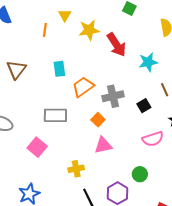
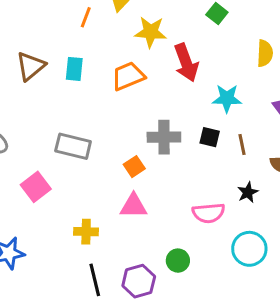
cyan rectangle: (59, 69) -> (74, 69), moved
orange trapezoid: (83, 87) -> (128, 76), moved
black square: (144, 106) -> (210, 137), moved, turned 32

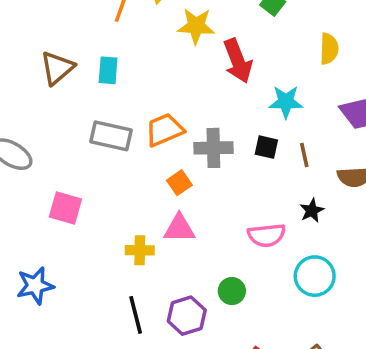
orange trapezoid: (128, 76) -> (164, 130), moved
gray rectangle: (73, 146) -> (111, 136), moved
pink square: (36, 187) -> (65, 208), turned -36
yellow cross: (86, 232) -> (140, 250), moved

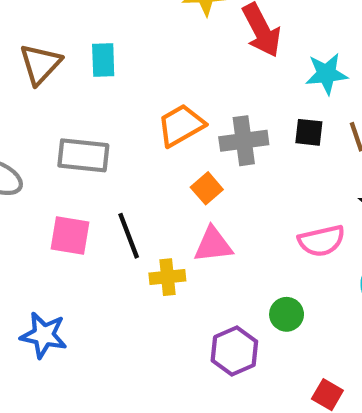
gray rectangle: (111, 136) -> (83, 155), moved
blue star: (35, 286) -> (44, 335), turned 30
black line: (136, 315) -> (129, 236), moved

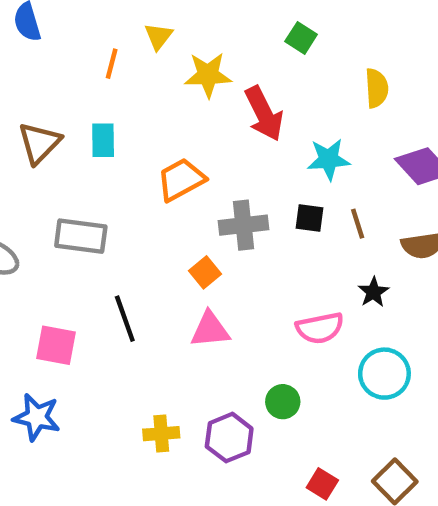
orange trapezoid: (181, 125) -> (181, 180), moved
pink square: (70, 236) -> (56, 345), moved
yellow cross: (167, 277) -> (161, 434), moved

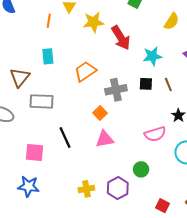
yellow semicircle: (377, 88) -> (172, 21), turned 42
brown triangle: (39, 143) -> (20, 77), moved

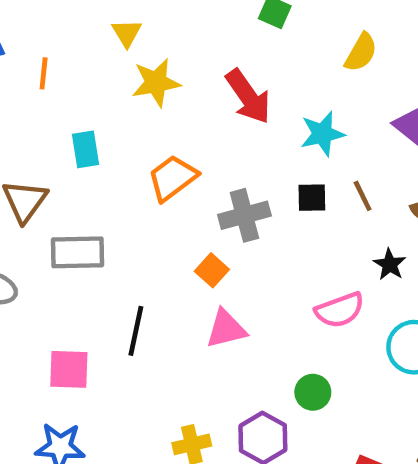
orange line: (49, 21) -> (44, 73), moved
yellow star: (93, 22) -> (156, 83), moved
black line: (65, 138) -> (136, 331), turned 40

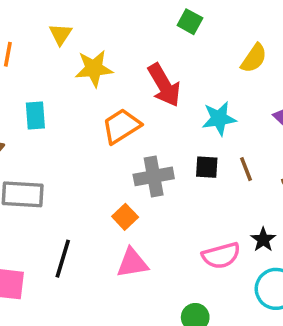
yellow triangle: (127, 33) -> (60, 34), moved
orange trapezoid: (173, 178) -> (121, 126), moved
black star: (390, 264) -> (263, 240), moved

